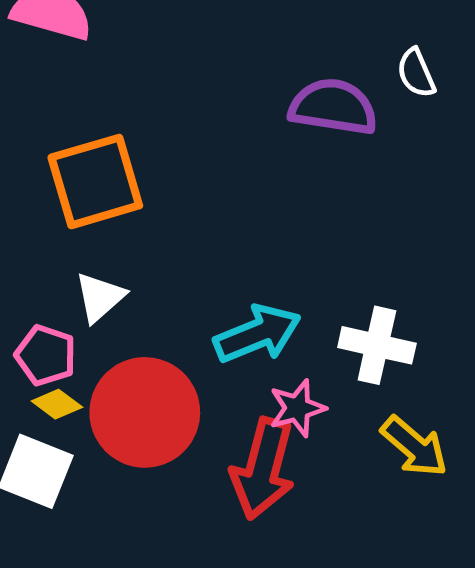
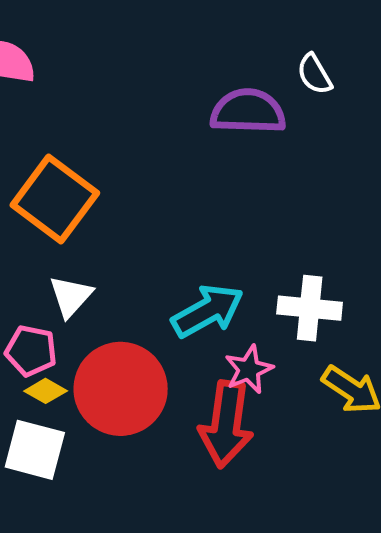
orange square: (95, 181) -> (55, 199), turned -30

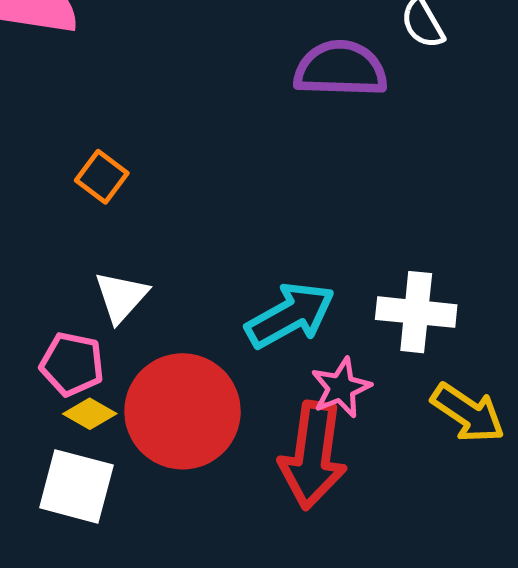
orange square: (55, 199) -> (102, 177), size x0.5

